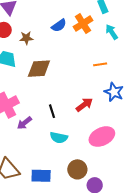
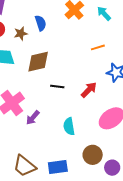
blue semicircle: (59, 25) -> (41, 23), moved, turned -63
black line: (52, 111) -> (57, 87), moved, turned -56
cyan semicircle: (59, 138) -> (69, 126), turned 78

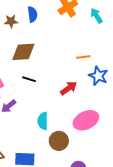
orange line: (98, 47) -> (83, 57), moved
black line: (57, 87) -> (29, 79), moved
brown circle: (93, 155) -> (59, 141), moved

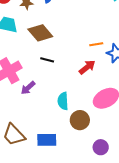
brown diamond: (23, 52) -> (40, 33), turned 55
orange line: (83, 57) -> (96, 44), moved

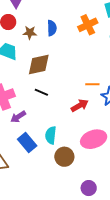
brown diamond: (40, 33) -> (39, 64), turned -70
blue rectangle: (47, 140) -> (27, 143), moved, turned 42
purple circle: (101, 147) -> (89, 188), moved

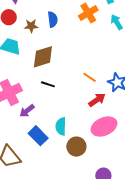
orange line: (92, 84) -> (90, 77), moved, turned 40
red arrow: (80, 106) -> (97, 100), moved

